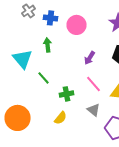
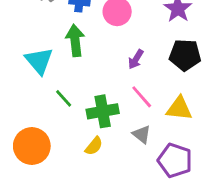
green arrow: (48, 45) -> (75, 40), size x1.5
green line: (44, 78) -> (64, 98), moved
green cross: (67, 94) -> (103, 111), size x1.5

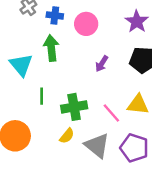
pink line: (142, 97) -> (111, 113), moved
green line: (64, 98) -> (42, 96), turned 42
gray triangle: (142, 134) -> (97, 145), moved, size x1.6

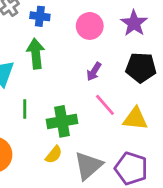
pink circle: (86, 24) -> (90, 26), moved
pink line: (111, 113) -> (105, 105), moved
gray triangle: (97, 145) -> (88, 166), turned 40

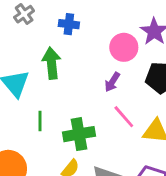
blue cross: (40, 16) -> (69, 24), moved
pink circle: (90, 26) -> (124, 47), moved

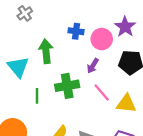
blue cross: (69, 24) -> (76, 31), moved
green cross: (79, 134) -> (67, 86), moved

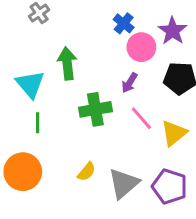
blue cross: (76, 31) -> (124, 23), moved, turned 32
green line: (37, 96) -> (38, 123), moved
yellow triangle: (126, 104) -> (174, 133), turned -45

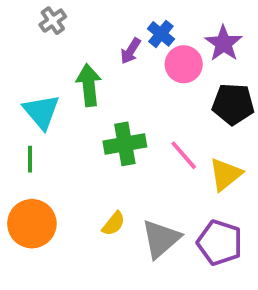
purple arrow: (130, 83) -> (131, 51), moved
green line: (38, 123) -> (30, 159), moved

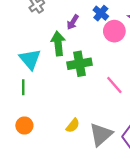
purple arrow: (131, 51) -> (73, 22), moved
green cross: (125, 144) -> (79, 64), moved
orange circle: (32, 224) -> (24, 126), size x0.6

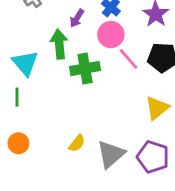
pink circle: (114, 31) -> (111, 35), moved
pink line: (114, 85) -> (129, 59), moved

